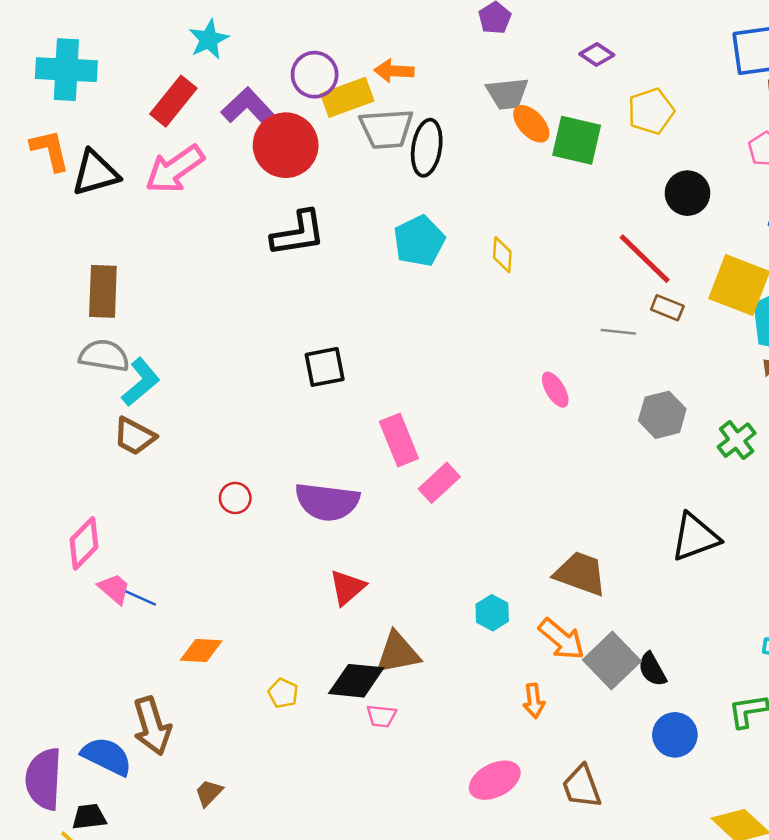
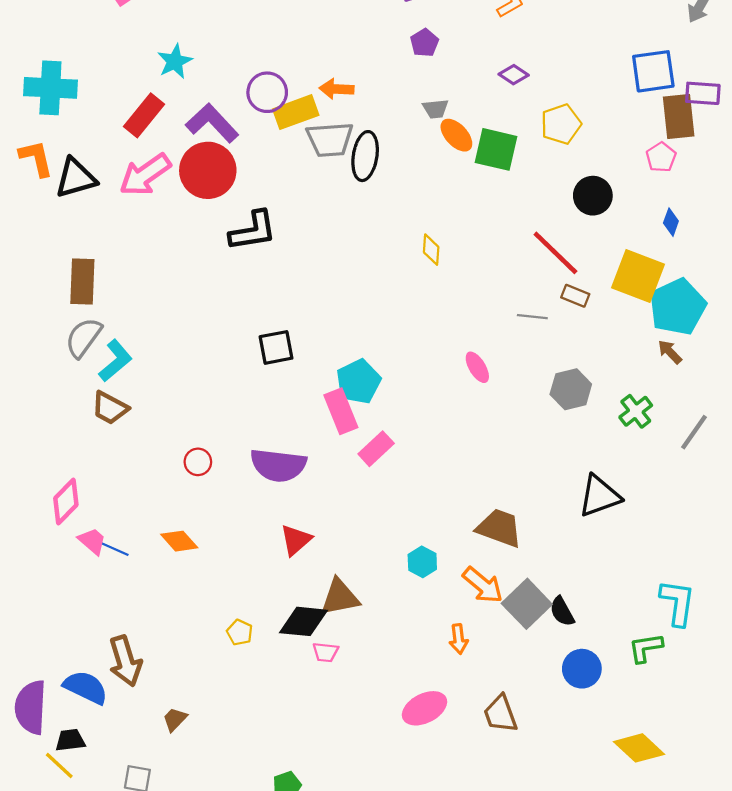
gray trapezoid: (507, 94) -> (436, 109), size x0.7
red circle: (286, 145) -> (208, 170), moved
cyan pentagon: (419, 241) -> (358, 382), moved
gray semicircle: (104, 356) -> (83, 338), turned -63
orange diamond: (201, 650) -> (179, 541), moved, turned 45

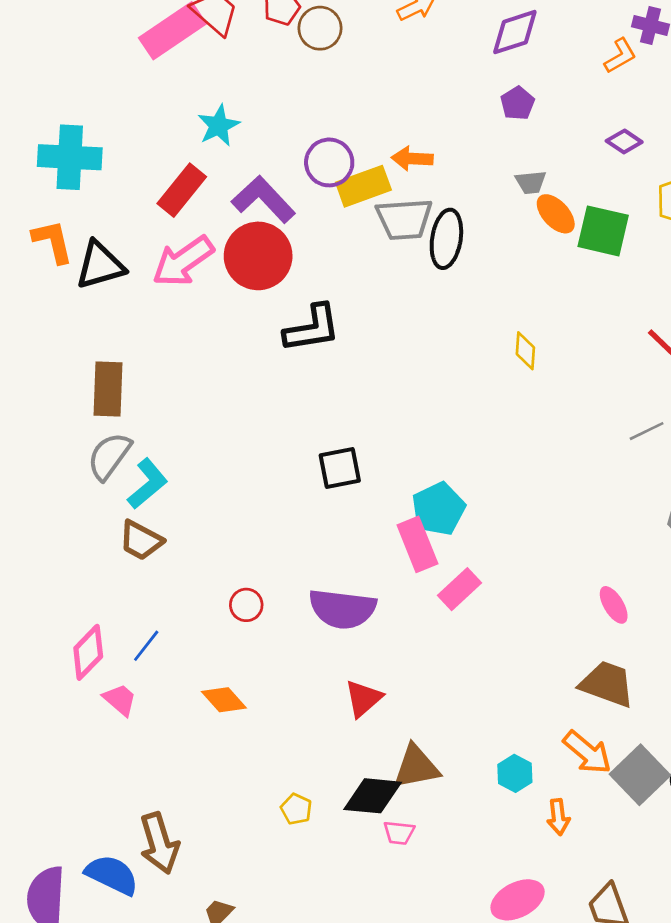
gray line: (532, 317) -> (647, 431), turned -32
pink ellipse: (477, 367) -> (614, 605), moved
blue line: (114, 549) -> (146, 646), moved, turned -76
cyan hexagon: (422, 562) -> (515, 773), moved

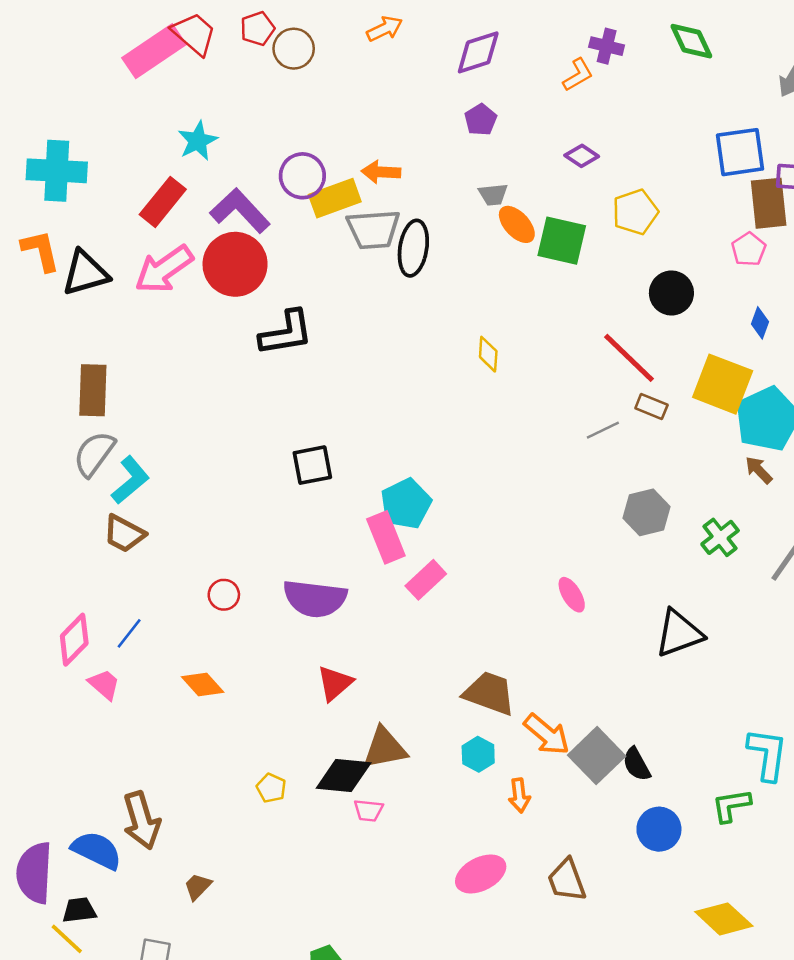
brown trapezoid: (607, 684) -> (489, 693), moved

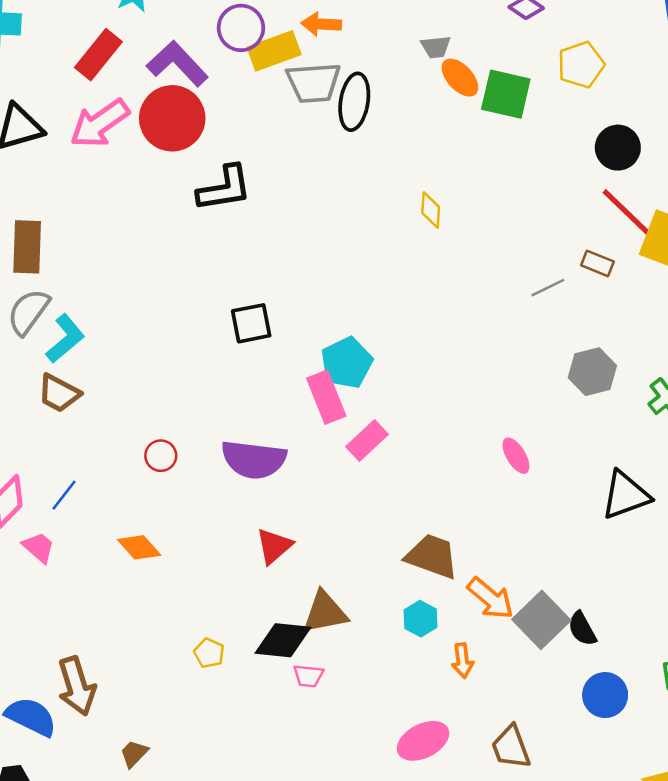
red line: (629, 358) -> (628, 214), moved

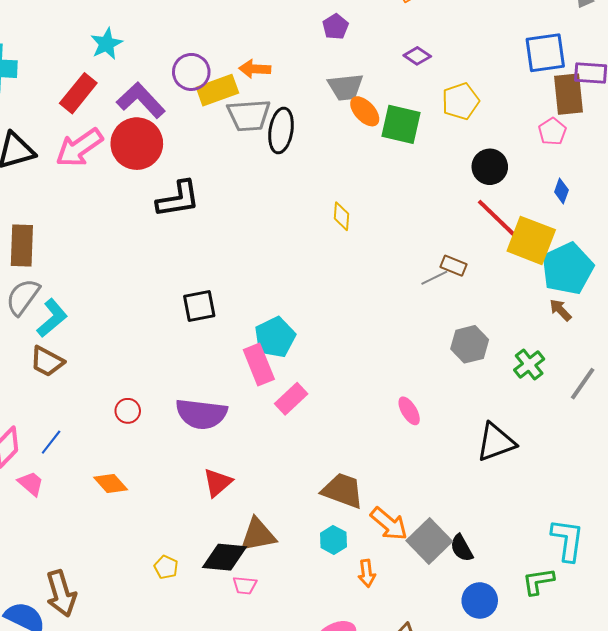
gray trapezoid: (436, 47) -> (346, 87), size x1.5
brown rectangle: (597, 263) -> (453, 266), moved

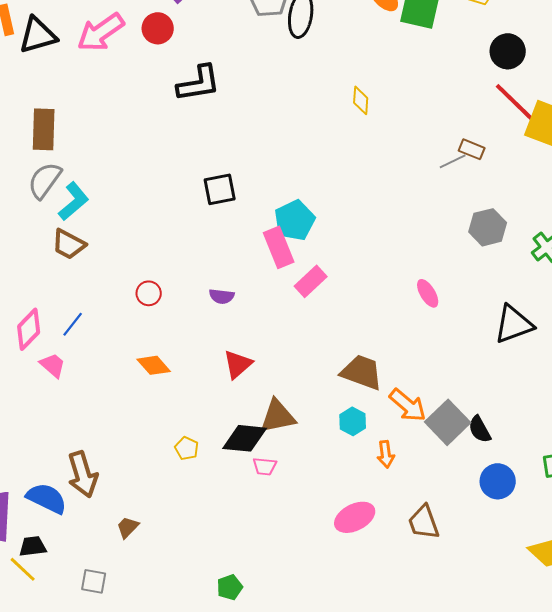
red circle: (137, 144) -> (158, 28), size x0.6
purple semicircle: (201, 414) -> (222, 296), size x0.5
orange diamond: (111, 483) -> (154, 365), moved

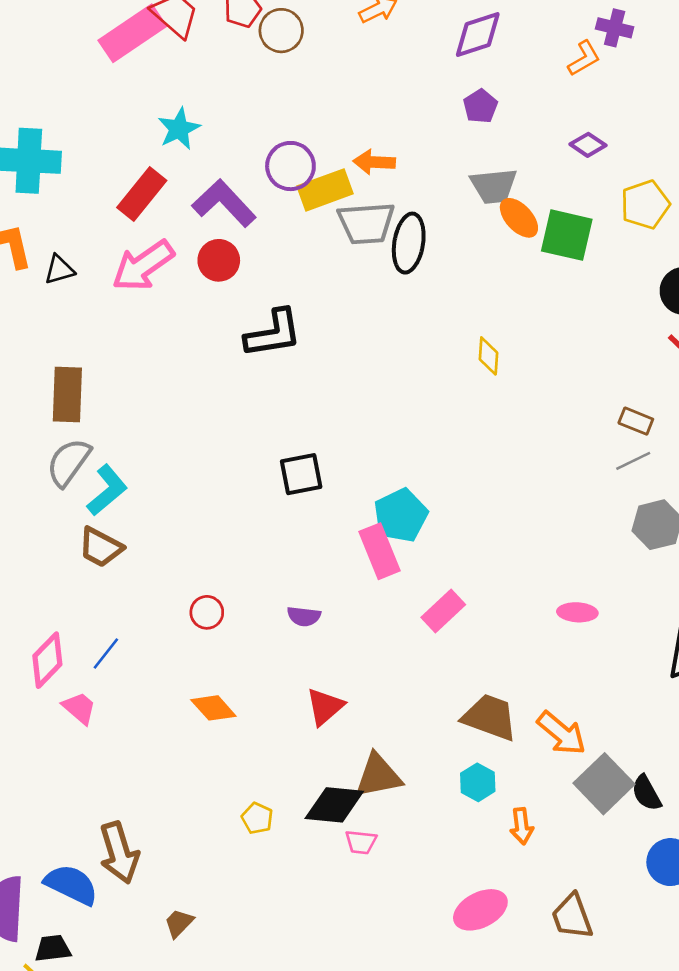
black triangle: (38, 35) -> (59, 270), size x0.6
gray line: (453, 161) -> (633, 461), moved
pink rectangle: (311, 281) -> (443, 611), moved
pink ellipse: (428, 293) -> (577, 612), turned -56
orange arrow: (408, 405) -> (561, 733), moved

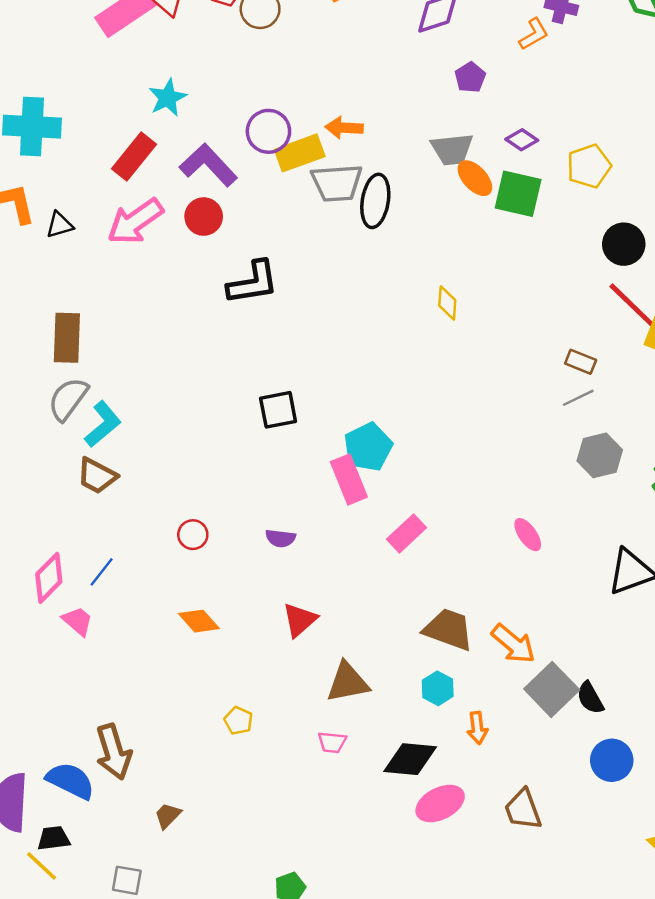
purple pentagon: (480, 106) -> (470, 77), moved
purple diamond: (588, 145) -> (522, 140), moved
pink ellipse: (577, 612) -> (528, 535), turned 52
black diamond: (334, 805) -> (410, 759), moved

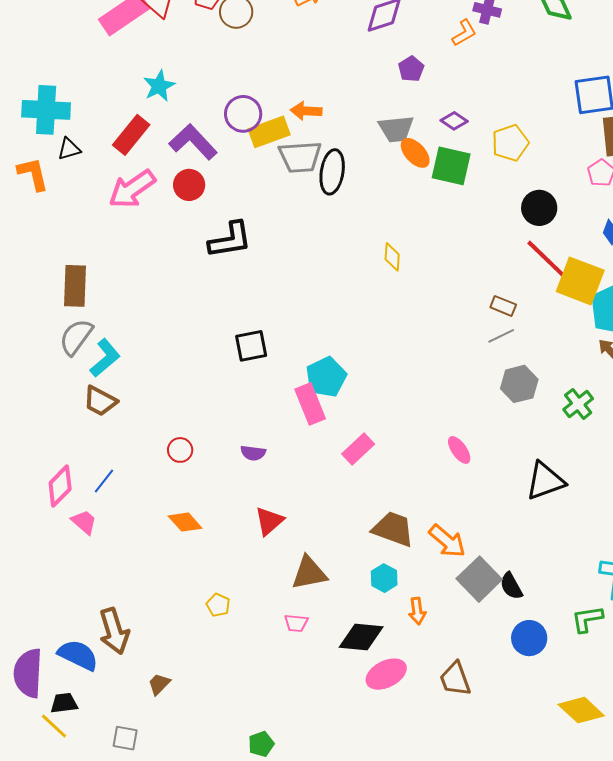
black triangle: (60, 225) -> (69, 149), moved

